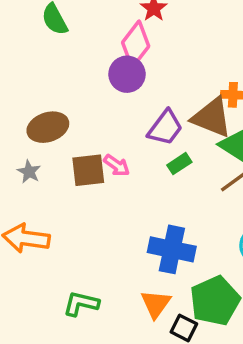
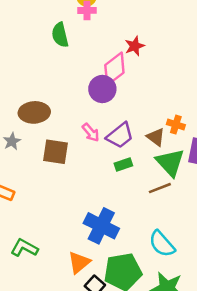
brown triangle: (212, 118) -> (156, 137), size x0.6
pink arrow: (117, 165) -> (91, 132), moved

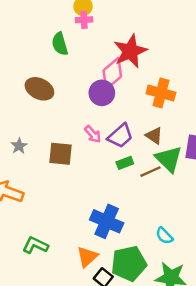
red star: (135, 46) -> (130, 51), size x1.8
brown ellipse: (34, 112) -> (39, 89), moved, turned 32
orange cross: (176, 125) -> (161, 93), moved, size x1.6
brown line: (160, 188) -> (150, 172), moved
cyan semicircle: (162, 244) -> (164, 236), size x0.7

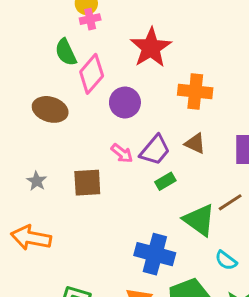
pink diamond: (112, 73) -> (92, 74), moved
green triangle: (169, 159) -> (199, 220), moved
brown line: (150, 172) -> (230, 202), moved

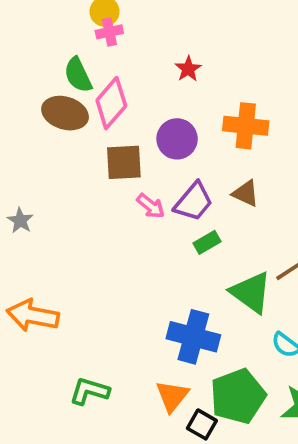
red star: (151, 48) -> (188, 69), size x0.5
purple circle: (125, 102) -> (177, 139), moved
brown ellipse: (50, 109) -> (65, 113), moved
gray star: (37, 181) -> (20, 221), moved
brown square: (87, 183) -> (124, 162), moved

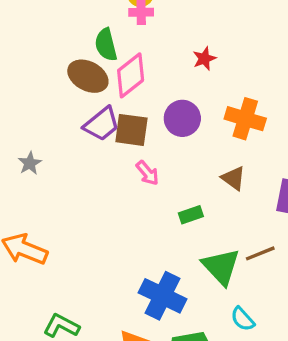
purple trapezoid: (194, 202) -> (102, 124), moved

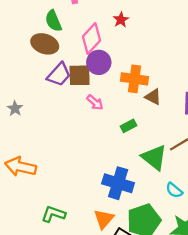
pink diamond: (131, 75) -> (91, 38), moved
purple circle: (182, 118) -> (99, 62), moved
orange cross: (245, 119) -> (135, 79), moved

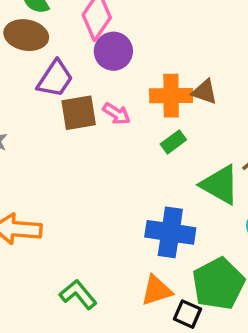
brown square: (80, 75) -> (79, 113), moved
orange cross: (135, 79) -> (171, 96), moved
green L-shape: (53, 214) -> (78, 294), turned 40
orange triangle: (104, 219) -> (157, 290), turned 40

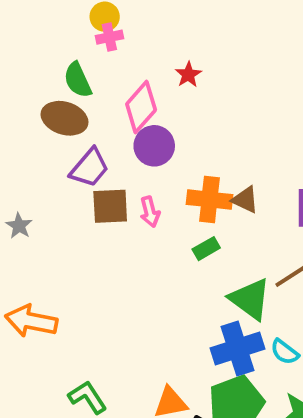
pink arrow: (117, 114) -> (150, 212), turned 36
blue cross: (170, 232) -> (237, 349), moved, turned -33

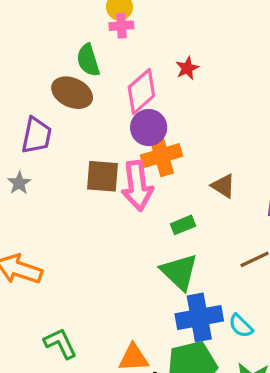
purple trapezoid: (89, 168) -> (37, 135), moved, turned -36
orange cross: (209, 200) -> (162, 156), moved, turned -30
pink arrow: (150, 212) -> (137, 186), size x1.8
green triangle: (250, 299) -> (179, 272), moved

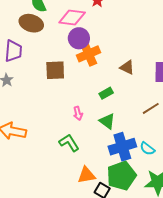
pink diamond: (141, 91) -> (72, 18), turned 56
pink arrow: (137, 186) -> (78, 113), moved, size x0.5
green triangle: (179, 272) -> (107, 121), size x0.7
green L-shape: (60, 343) -> (69, 143), moved

